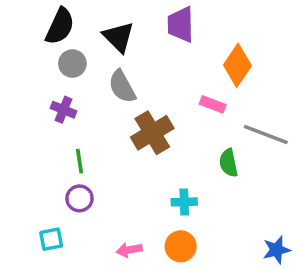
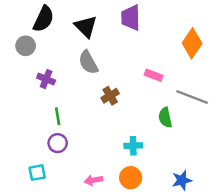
gray circle: (72, 64) -> (26, 46), moved
orange diamond: (237, 65) -> (192, 43), moved
brown cross: (152, 133) -> (110, 96), size x0.6
blue star: (276, 250) -> (182, 180), moved

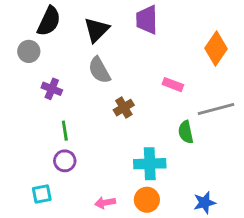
black triangle: (86, 27) -> (96, 30), turned 30
gray line: (192, 97) -> (216, 109), turned -36
cyan cross: (133, 146) -> (150, 164), size x1.5

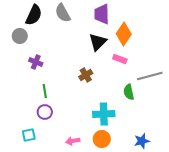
black triangle: (96, 30) -> (98, 42), moved
orange diamond: (216, 49) -> (124, 34), moved
gray semicircle: (99, 70) -> (63, 13), moved

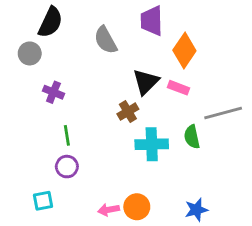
gray semicircle: (63, 13) -> (106, 40), moved
black triangle: (98, 42) -> (146, 82), moved
cyan cross: (104, 114) -> (152, 144), moved
orange circle: (102, 139) -> (137, 207), moved
blue star: (142, 141) -> (196, 210), moved

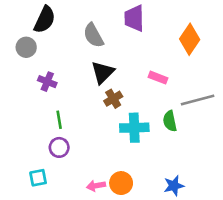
orange diamond: (184, 50) -> (190, 39), moved
black triangle: (146, 82) -> (103, 72), moved

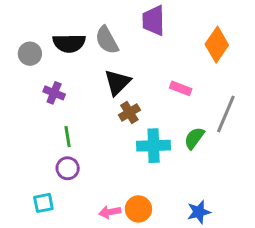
black semicircle: (45, 20) -> (69, 43), moved, turned 64
gray line: (198, 100) -> (226, 114), turned -52
green semicircle: (170, 121) -> (194, 138), turned 48

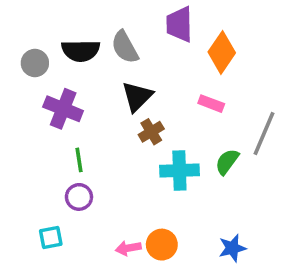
orange diamond: (217, 45) -> (222, 52), moved
purple cross: (54, 93) -> (63, 109), size x1.5

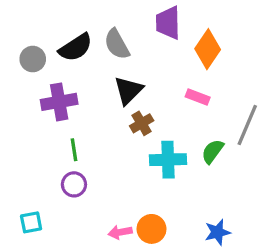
black semicircle: (81, 51) -> (76, 47), turned -32
purple cross: (63, 109) -> (59, 102), turned -32
cyan square: (51, 238) -> (31, 222), moved

